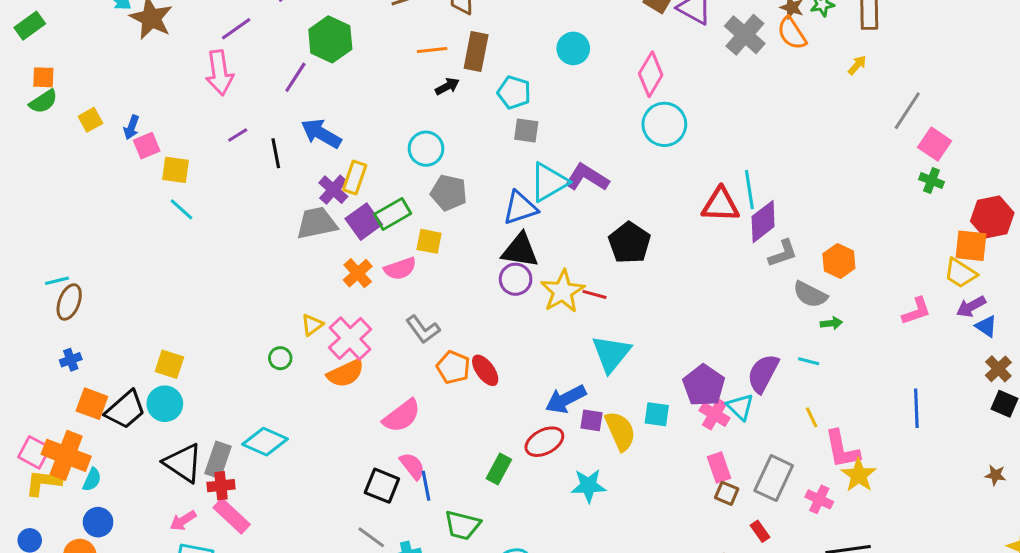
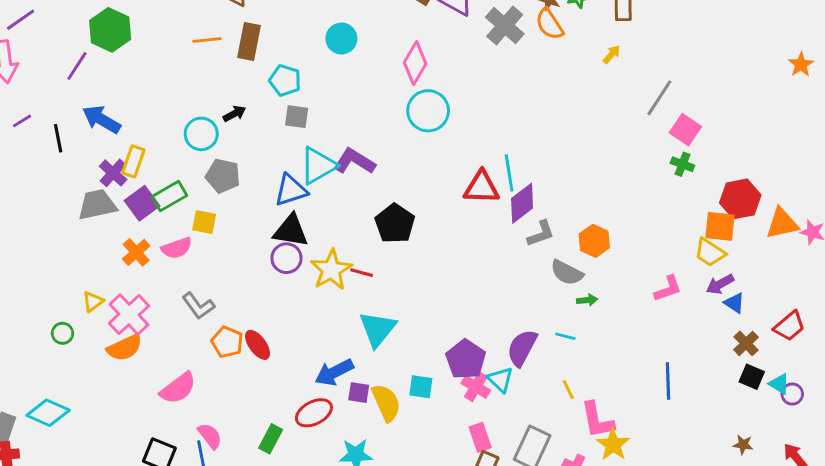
black arrow: (447, 86) -> (234, 114), moved
pink semicircle: (412, 466) -> (210, 436), moved

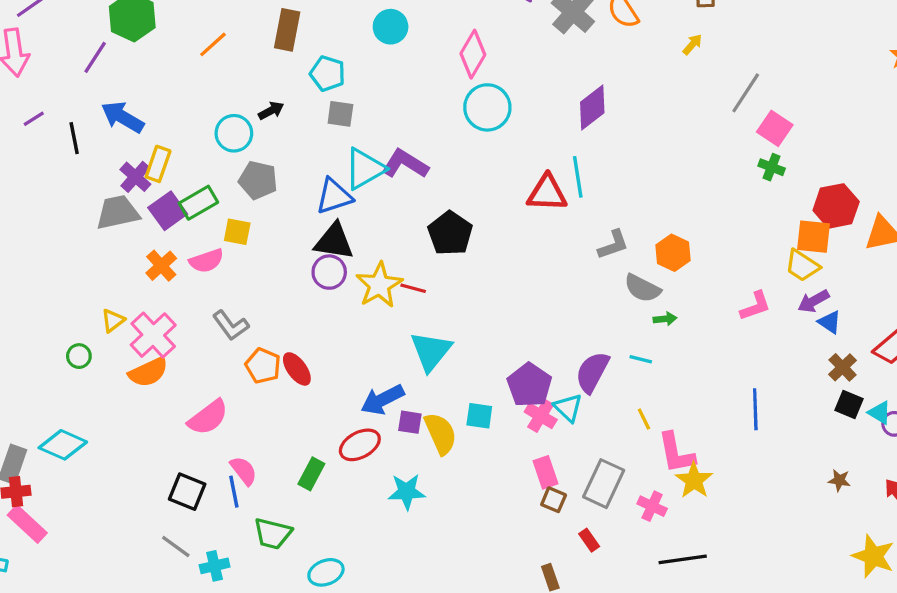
orange line: (207, 40) -> (213, 44), moved, turned -36
purple diamond: (522, 203) -> (592, 107), moved

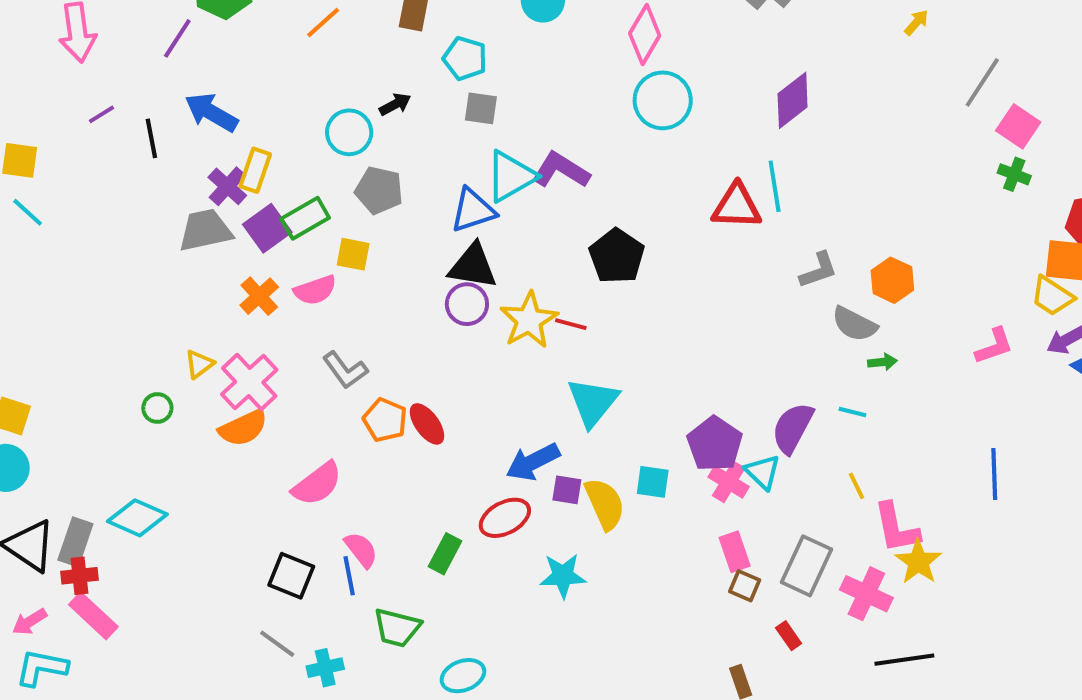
pink cross: (652, 506) -> (866, 594), size x1.4

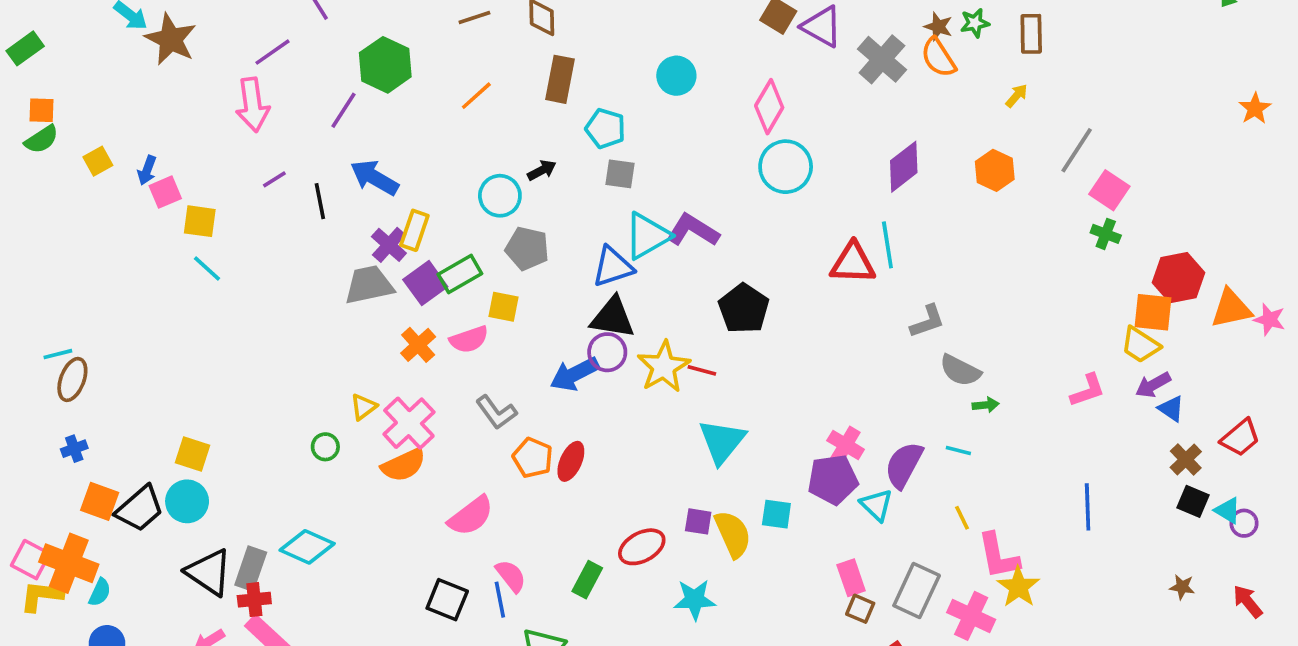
orange hexagon: (892, 280) -> (995, 170), moved
red ellipse: (427, 424) -> (571, 461), turned 60
purple pentagon: (715, 444) -> (833, 480), turned 30
blue arrow: (533, 462) -> (575, 374), moved
pink cross: (729, 482) -> (846, 445), moved

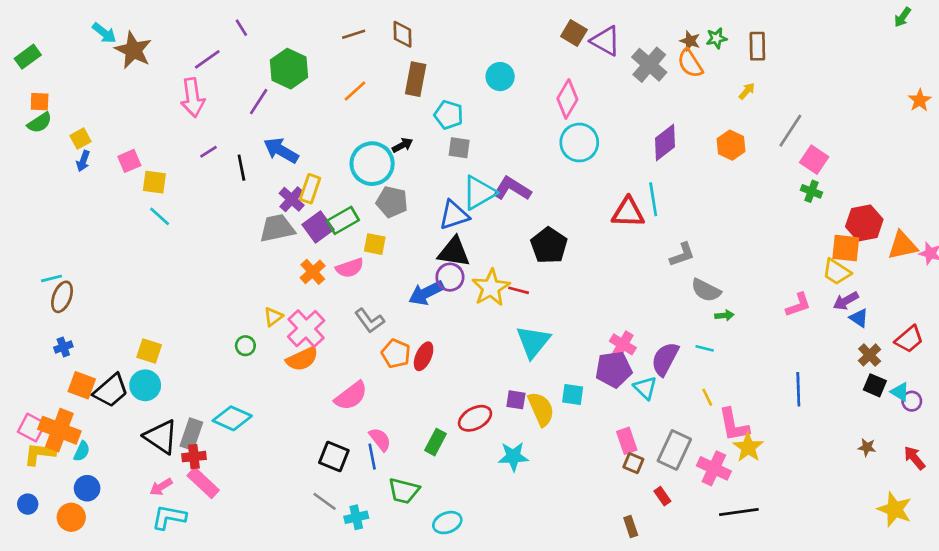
blue arrow: (147, 170) -> (83, 161), moved
cyan circle: (500, 196) -> (372, 164), size x1.4

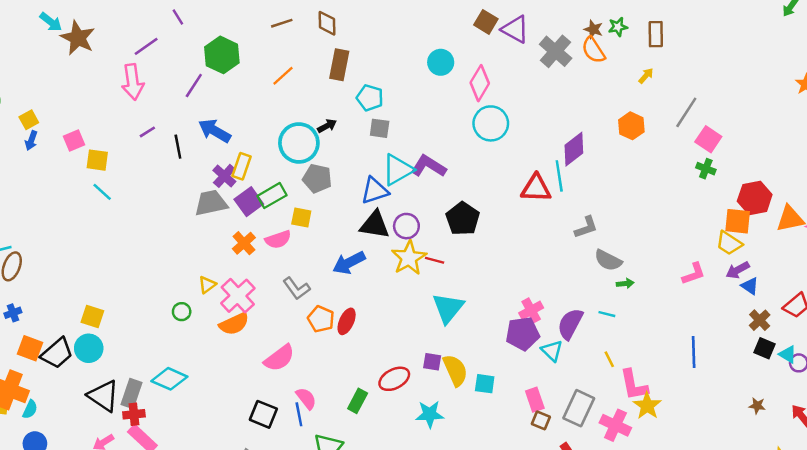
cyan circle: (500, 77) -> (441, 62), moved
purple diamond: (665, 143) -> (574, 149), moved
purple circle: (450, 277) -> (406, 226), moved
pink cross: (623, 344) -> (531, 310), turned 30
cyan square: (573, 395) -> (485, 384), moved

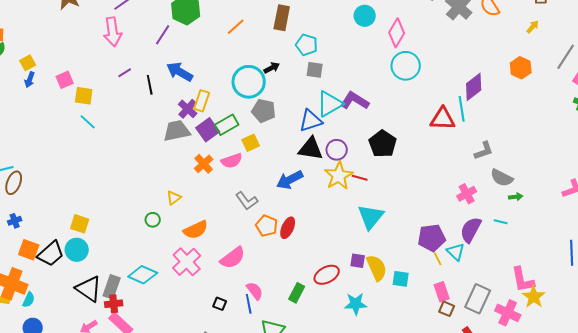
yellow square: (301, 218) -> (251, 143), turned -36
pink cross: (238, 296) -> (187, 262), moved
pink cross: (531, 310) -> (467, 194), moved
yellow line: (609, 359) -> (438, 259), moved
black square: (263, 414) -> (220, 304), size x0.6

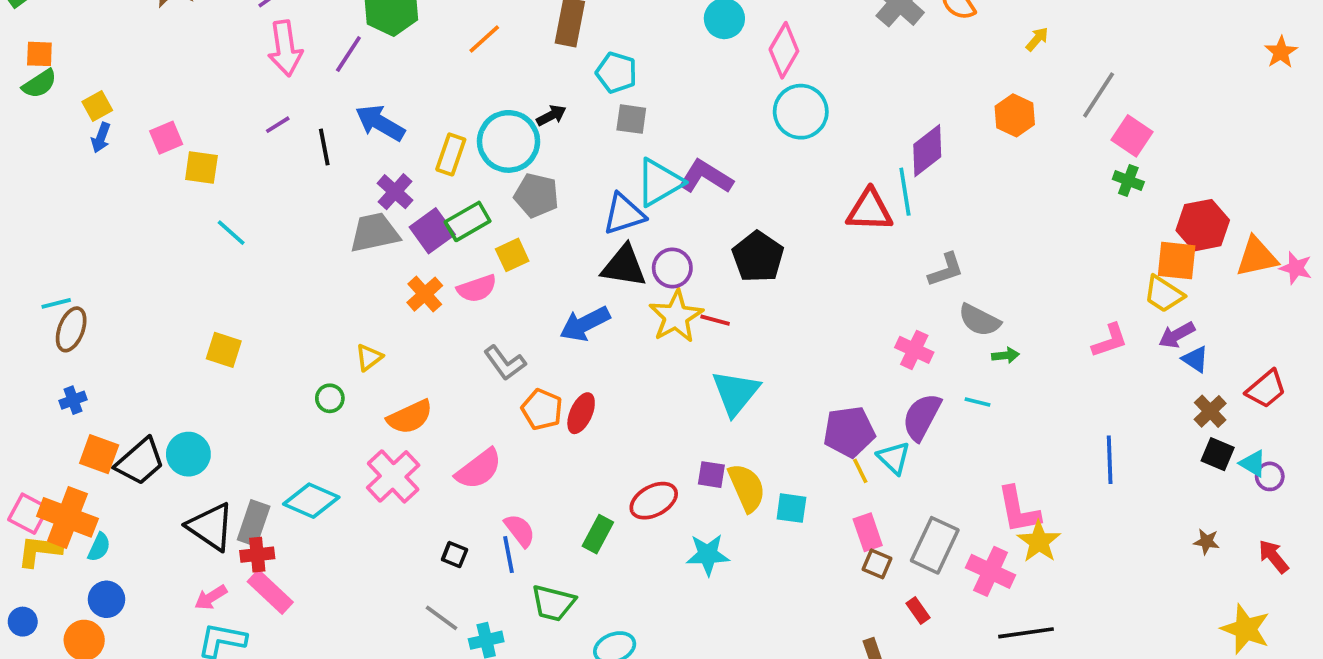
pink arrow: (113, 32) -> (285, 48), moved
yellow rectangle: (202, 101) -> (451, 154), moved
cyan line: (88, 122) -> (231, 233), moved
pink cross: (467, 194) -> (914, 350), turned -36
yellow square: (80, 224) -> (224, 350), moved

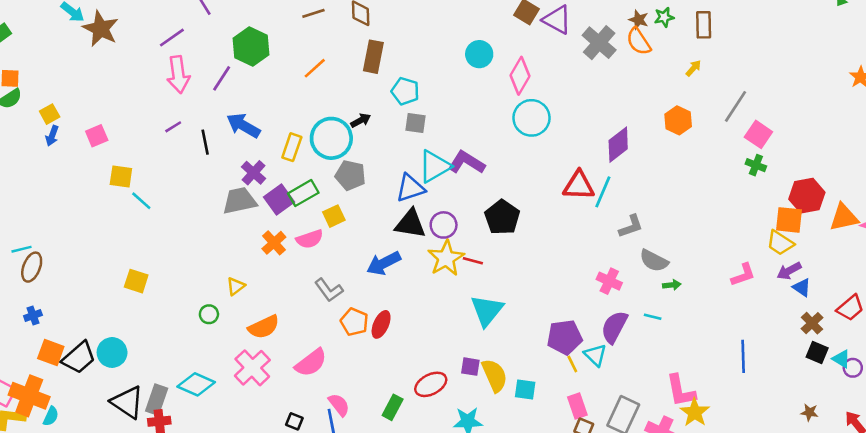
yellow square: (201, 167) -> (121, 177), moved
cyan line: (905, 192) -> (603, 192), moved, turned 32

